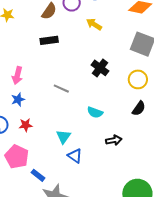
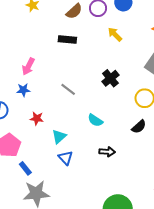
red star: (26, 125) -> (37, 119), moved

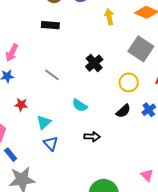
yellow arrow: (115, 34) -> (109, 17), moved, turned 35

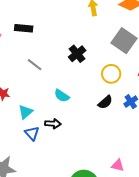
black rectangle: (50, 25) -> (24, 28), moved
black arrow: (92, 137) -> (53, 124), moved
pink triangle: (147, 175) -> (118, 165), moved, turned -32

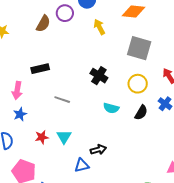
cyan semicircle: (62, 96) -> (111, 108), moved
cyan triangle: (25, 112) -> (64, 137), moved
blue triangle: (32, 133) -> (82, 165), turned -42

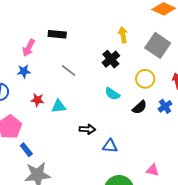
yellow arrow: (99, 27) -> (123, 35), moved
cyan triangle: (64, 137) -> (59, 106), turned 35
blue triangle: (82, 165) -> (110, 146), moved

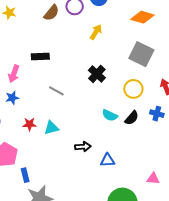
yellow arrow: (123, 35) -> (96, 32), moved, turned 49
cyan semicircle: (112, 94) -> (110, 115), moved
blue cross: (165, 106) -> (157, 114), turned -32
blue rectangle: (26, 150) -> (25, 175), turned 32

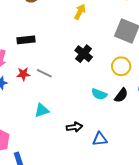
red star: (29, 124) -> (23, 74), moved

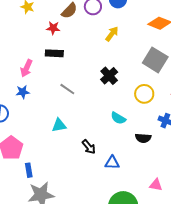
red star: (23, 74) -> (53, 28), moved
black semicircle: (121, 95) -> (143, 138), moved, turned 49
black arrow: (74, 127) -> (89, 147), turned 49

